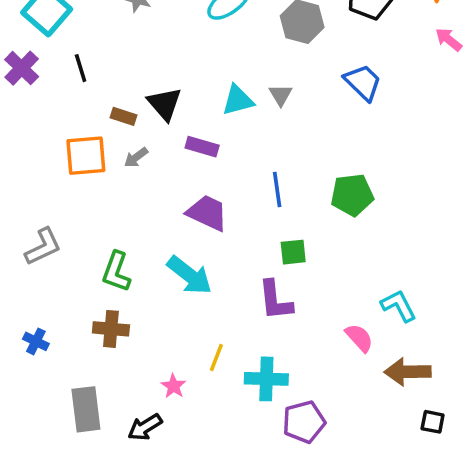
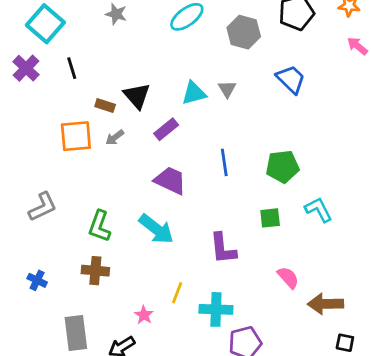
purple rectangle: (202, 147) -> (166, 129), turned -55
green square: (293, 252) -> (270, 218), moved
cyan L-shape: (399, 306) -> (319, 210), moved

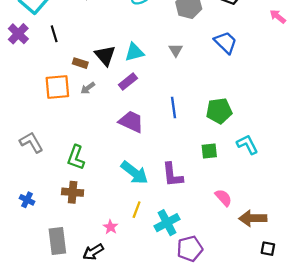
cyan triangle: (194, 93) -> (134, 52), moved
gray L-shape: (43, 207) -> (31, 142), turned -95
cyan arrow: (156, 229) -> (134, 173), moved
cyan cross: (216, 309) -> (167, 223), turned -30

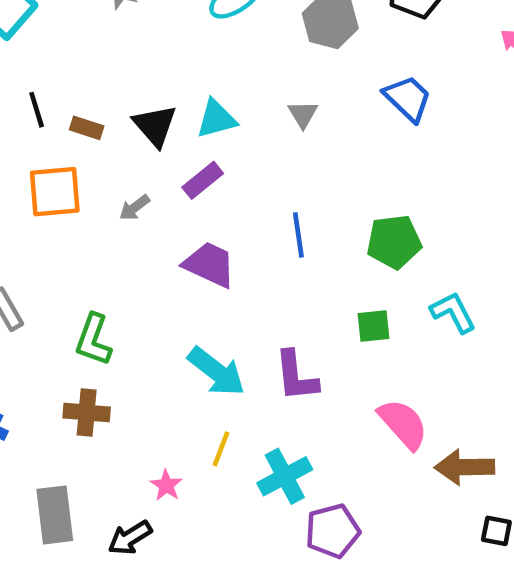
black line: (54, 34) -> (37, 110), moved
brown rectangle: (80, 63) -> (87, 128), moved
gray arrow: (88, 88) -> (134, 208), moved
pink semicircle: (223, 198) -> (403, 424), size x1.4

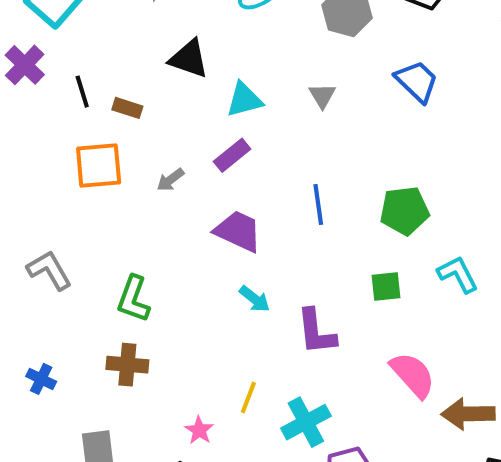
black triangle: (155, 126) -> (189, 59), moved, turned -30
cyan arrow: (216, 372) -> (255, 299), moved, size x0.6

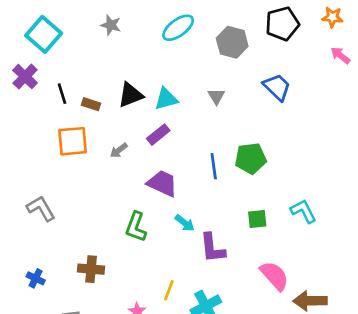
black triangle: (189, 59) -> (131, 95), moved, turned -40
green pentagon: (404, 211) -> (251, 158), moved
green L-shape: (133, 299) -> (136, 227), moved
cyan arrow: (255, 299) -> (185, 223), moved

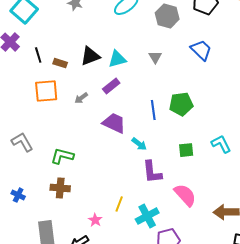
cyan arrow: (185, 223) -> (139, 144), moved
green L-shape: (136, 227) -> (62, 156), moved, turned 85
pink semicircle: (274, 276) -> (185, 195), moved

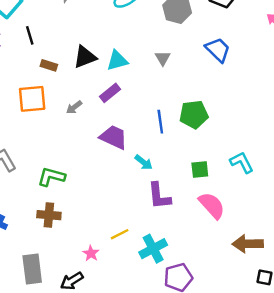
black line: (38, 55) -> (30, 35), moved
pink semicircle: (185, 195) -> (212, 205), moved
yellow line: (119, 204) -> (120, 234), turned 42

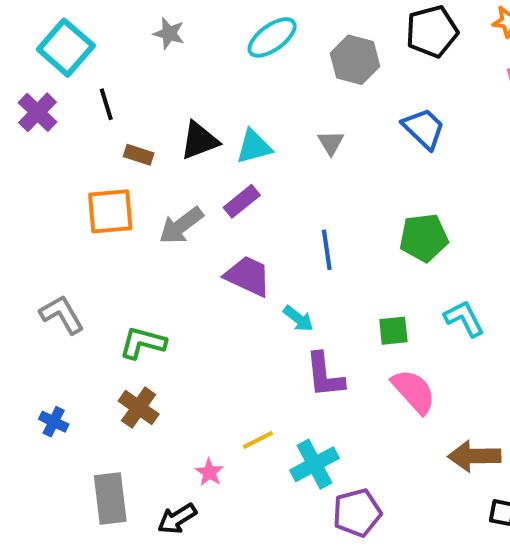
gray arrow: (74, 107) -> (181, 226), size x1.6
green pentagon: (194, 114) -> (424, 238), moved
brown cross: (49, 215) -> (139, 408), turned 30

